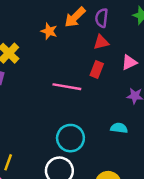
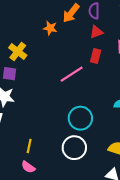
pink line: (67, 87) -> (72, 74), turned -35

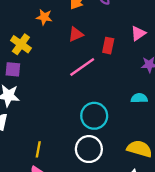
orange star: (50, 28) -> (44, 17), moved
red triangle: (96, 32) -> (76, 34), moved

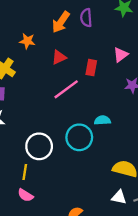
cyan semicircle: (139, 98) -> (102, 120), moved
white circle: (89, 149) -> (39, 146), moved

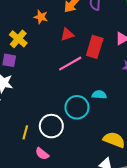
red rectangle: (91, 68) -> (95, 47), size x1.5
white circle: (39, 146) -> (51, 126), moved
pink semicircle: (25, 195) -> (42, 154), moved

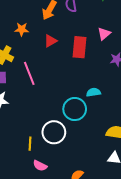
pink line: (70, 64) -> (29, 73), moved, turned -70
pink semicircle: (42, 154) -> (40, 166), moved

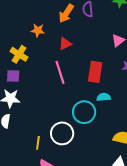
red rectangle: (79, 47) -> (95, 72), moved
pink line: (29, 73) -> (60, 72), moved

